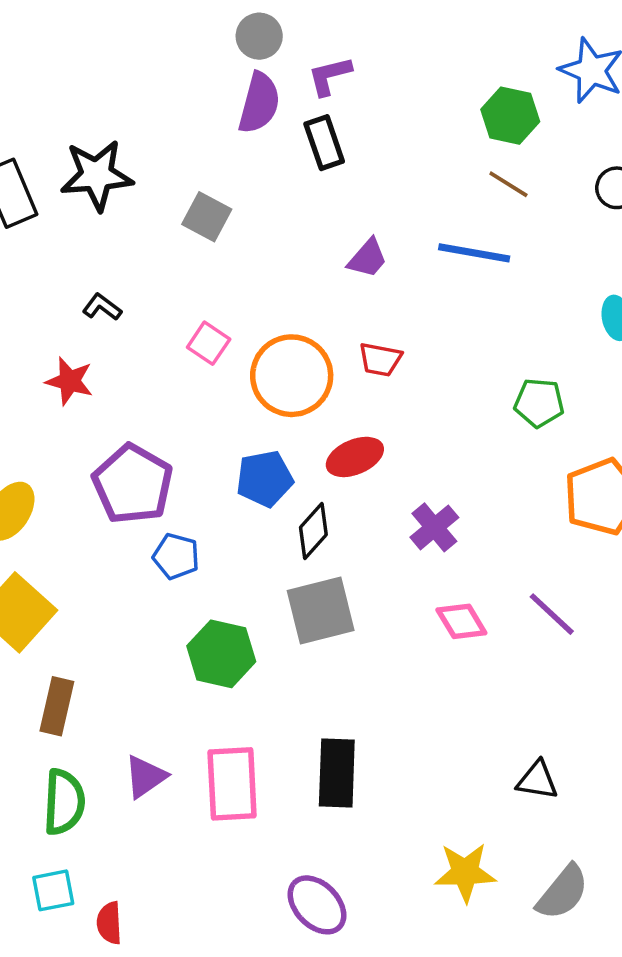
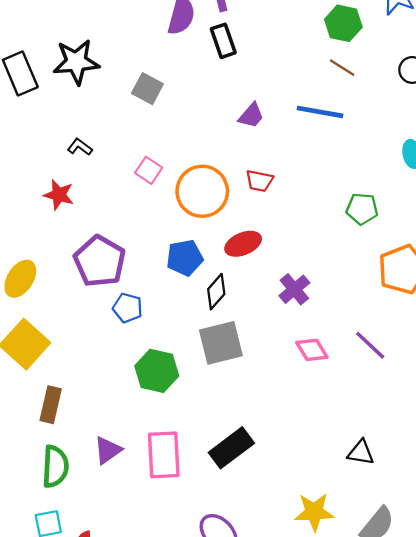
black rectangle: (337, 773) -> (231, 448), turned 51

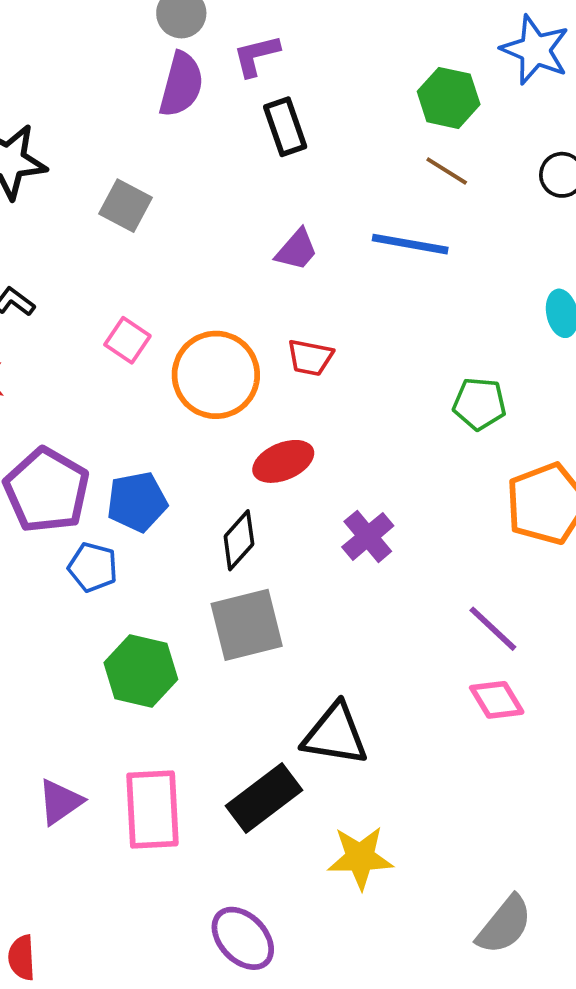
black rectangle: (223, 41) -> (285, 127), moved
blue pentagon: (185, 258) -> (137, 502), moved
pink diamond: (312, 350) -> (497, 700), moved
black triangle: (361, 453) -> (335, 734), moved, size x1.5
yellow star: (314, 512) -> (360, 858), moved

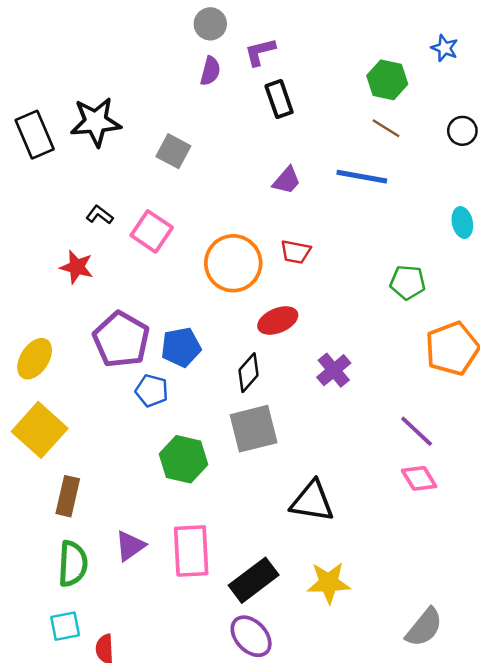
blue star: (535, 50) -> (445, 48), size x0.6
purple semicircle: (181, 84) -> (210, 71), size x0.7
pink square: (127, 340) -> (152, 231), moved, size x1.4
black rectangle: (264, 798) -> (254, 580), moved

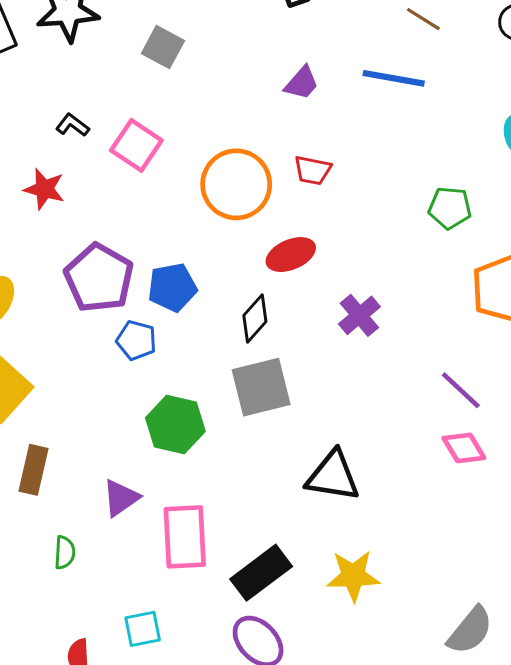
purple triangle: (130, 546) -> (121, 498), moved
green semicircle: (73, 564) -> (65, 552), moved, size x0.6
cyan square: (65, 626) -> (143, 629), moved

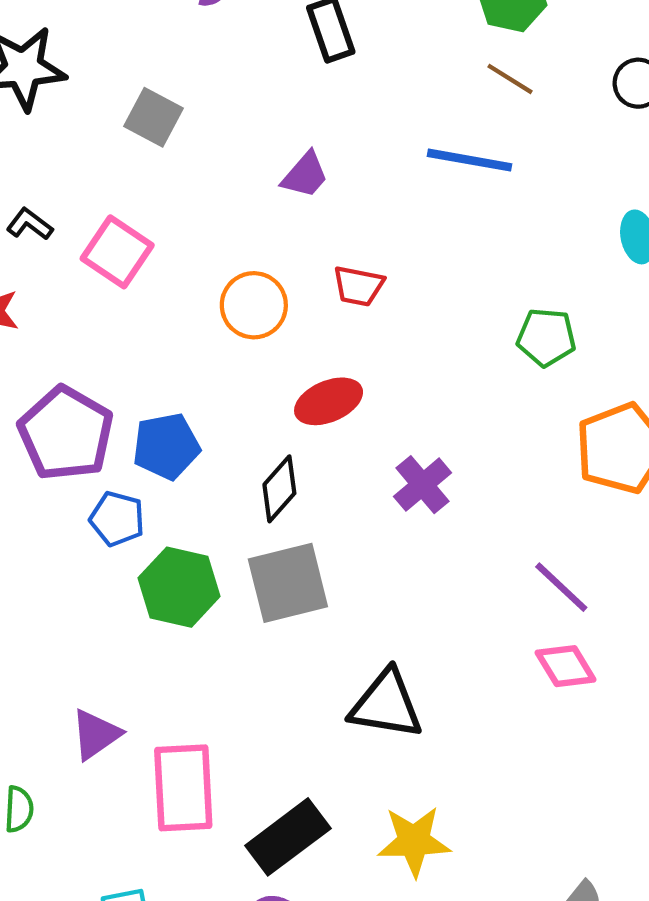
purple trapezoid: (302, 83) -> (305, 175), moved
orange circle: (236, 184) -> (254, 305), size x0.7
green hexagon: (175, 425) -> (179, 587), moved

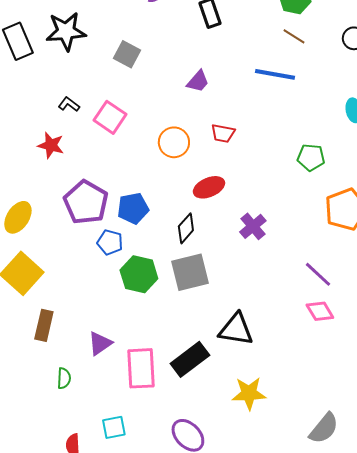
black rectangle: (288, 837) -> (190, 359), moved

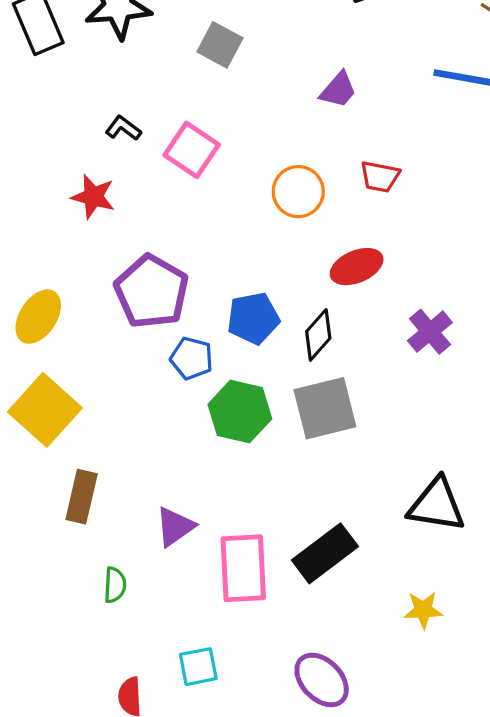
blue pentagon: (133, 208) -> (253, 318), moved
black triangle: (236, 329) -> (437, 505), moved
yellow star: (249, 393) -> (423, 610), size x0.7

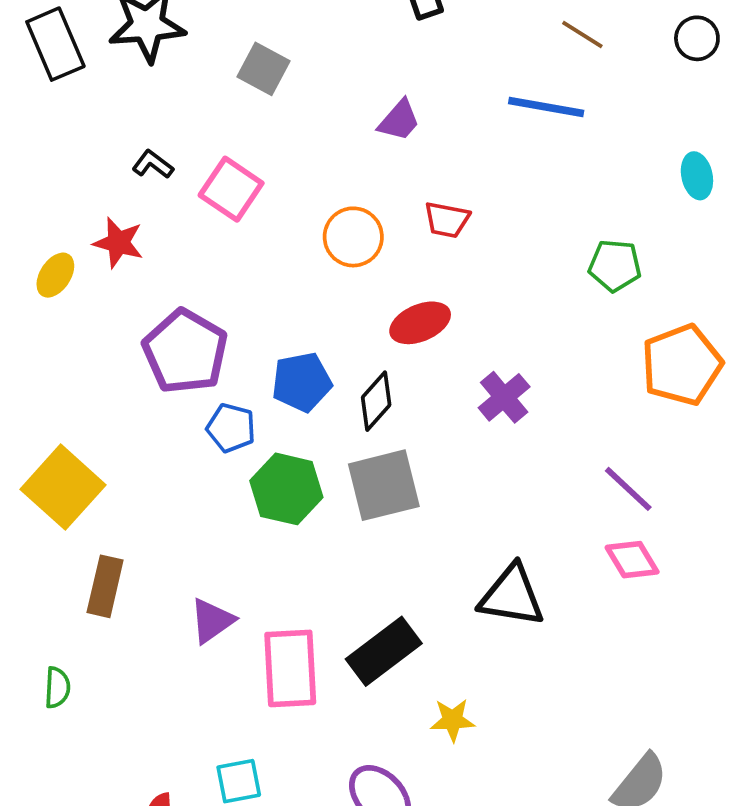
yellow ellipse: (38, 317) -> (55, 275), moved, size x0.7
green semicircle: (115, 585) -> (57, 688), moved
yellow star: (423, 610) -> (453, 720), moved

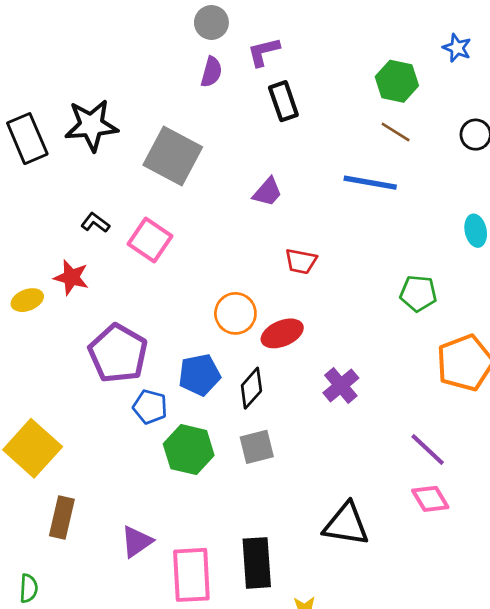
gray square: (264, 69) -> (173, 156), size x1.6
orange circle: (353, 237) -> (235, 313), moved
yellow ellipse: (55, 275) -> (27, 300), turned 36
gray square: (384, 485) -> (257, 447), size x0.7
black rectangle: (384, 651) -> (257, 563), turned -57

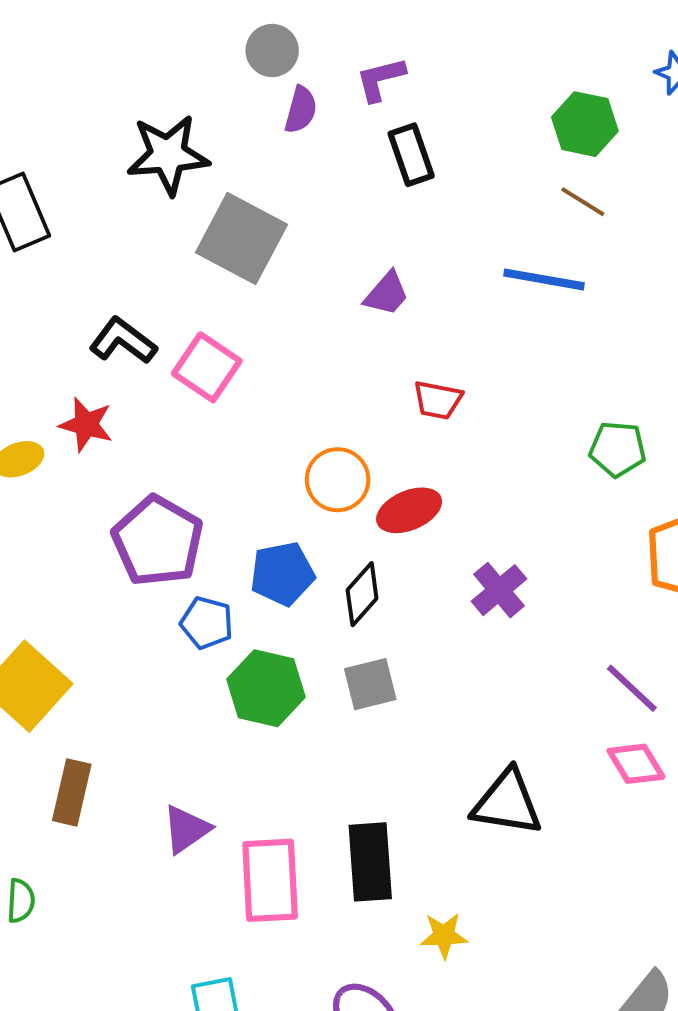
gray circle: (211, 22) -> (272, 50), moved
black star: (91, 125) -> (168, 155), moved
black L-shape: (95, 223) -> (123, 341), size x1.5

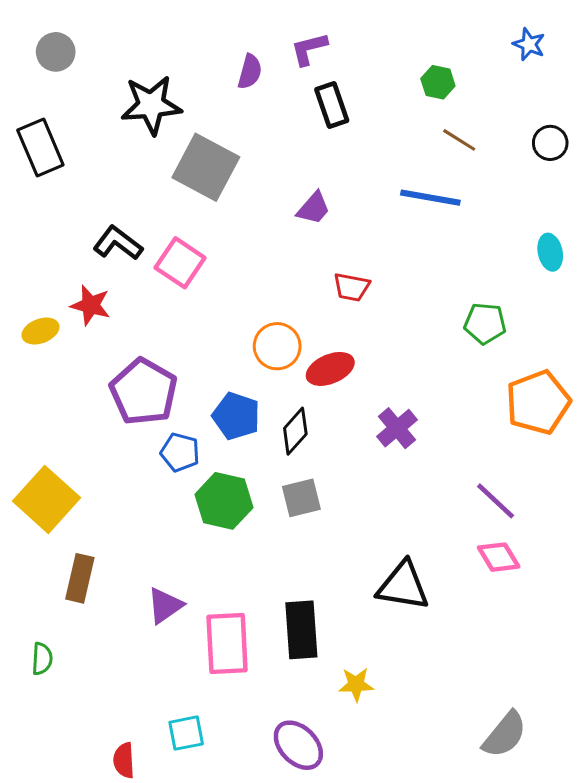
gray circle: (272, 50) -> (56, 52), moved
green hexagon: (585, 124) -> (438, 82), moved, size x0.7
blue pentagon: (282, 574) -> (236, 416), turned 30

